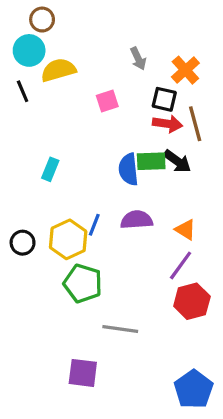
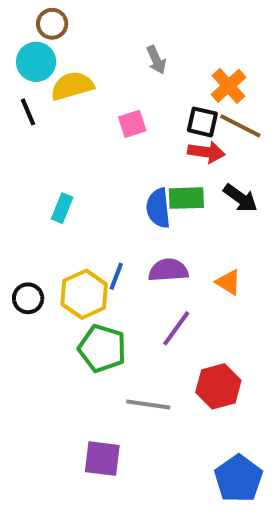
gray arrow: (138, 59) -> (156, 60), moved
brown line: (195, 124) -> (240, 126), moved, turned -48
black arrow: (177, 161) -> (240, 198), moved
purple line: (181, 265) -> (176, 328), moved
red hexagon: (192, 301) -> (218, 386), moved

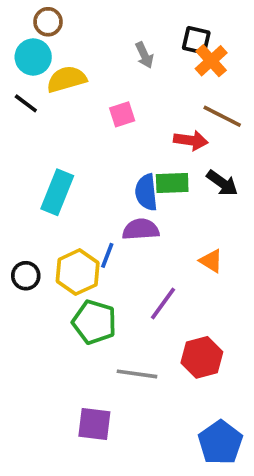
orange cross: (228, 86) -> (211, 61), moved
black line: (28, 112) -> (26, 103), turned -30
black square: (202, 122) -> (196, 40), moved
cyan rectangle: (62, 208) -> (57, 192), size x1.6
purple semicircle: (168, 270) -> (141, 229), moved

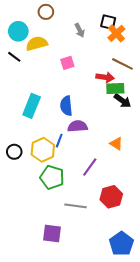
brown circle: (48, 22) -> (46, 12), moved
green rectangle: (172, 183) -> (115, 88), moved
blue semicircle: (146, 192) -> (66, 106), moved

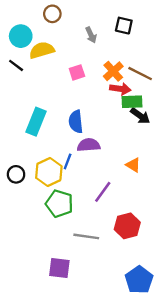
orange cross: (116, 33) -> (113, 71), moved

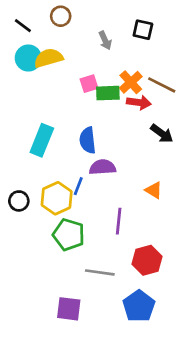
cyan circle: (21, 36) -> (28, 58), moved
black line: (16, 65) -> (23, 26), moved
green rectangle: (132, 102) -> (108, 93), moved
purple line: (103, 192) -> (119, 221), turned -30
blue pentagon: (139, 280) -> (139, 306), moved

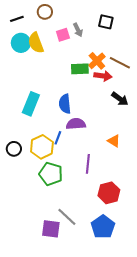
black line: (23, 26) -> (17, 19), turned -56
yellow semicircle: (49, 58) -> (36, 43), turned -95
pink square: (89, 84) -> (63, 35), moved
gray line: (100, 272) -> (67, 217), moved, turned 35

